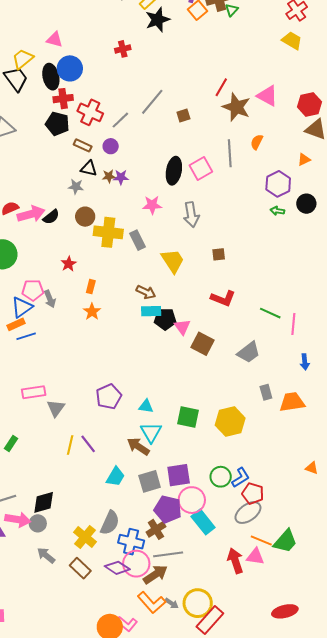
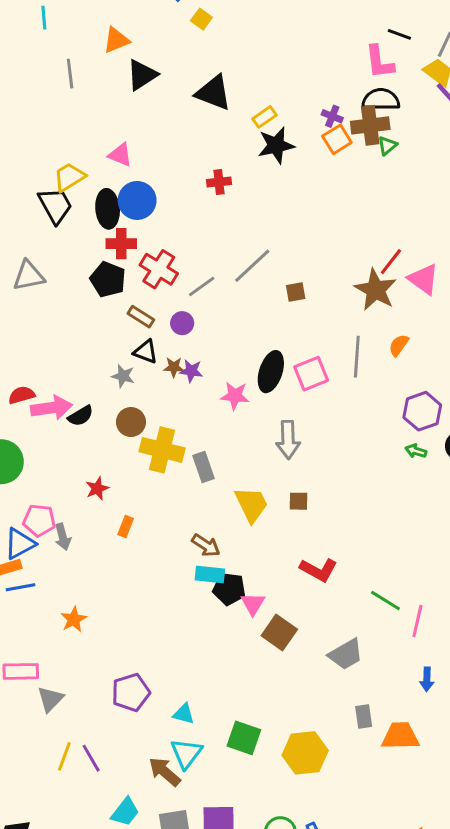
red line: (221, 87) -> (391, 262), moved
pink star: (152, 205) -> (235, 396), moved
brown square: (219, 254) -> (298, 501), moved
orange star: (92, 312) -> (74, 619), moved

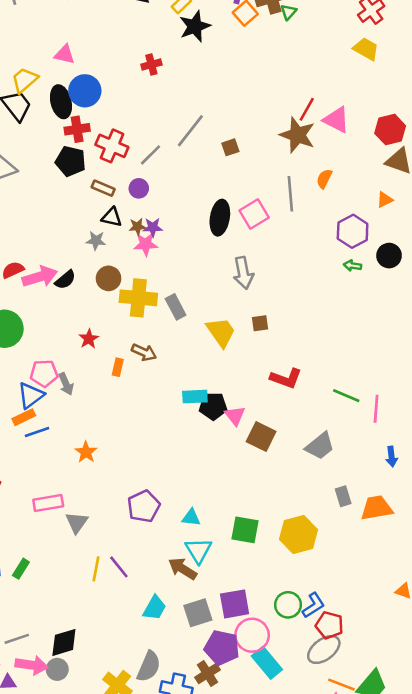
pink star: (235, 396) -> (146, 244), moved
brown arrow: (206, 545) -> (144, 352), moved

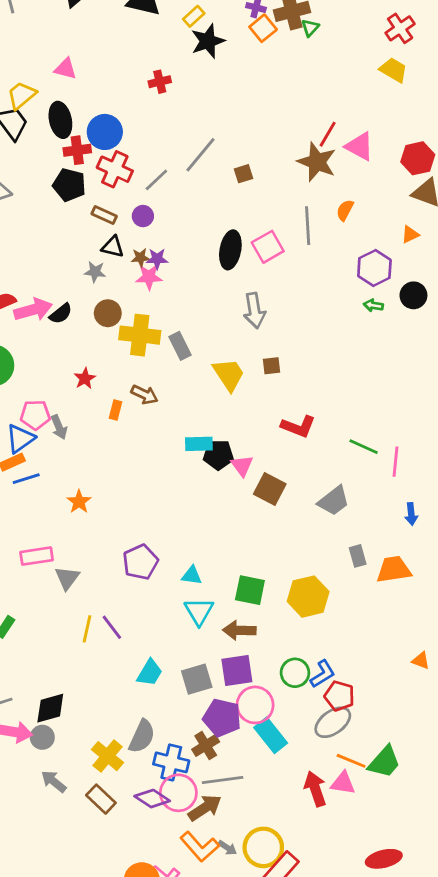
blue circle: (85, 91) -> (105, 132), moved
brown arrow: (183, 569) -> (239, 630), moved, turned -32

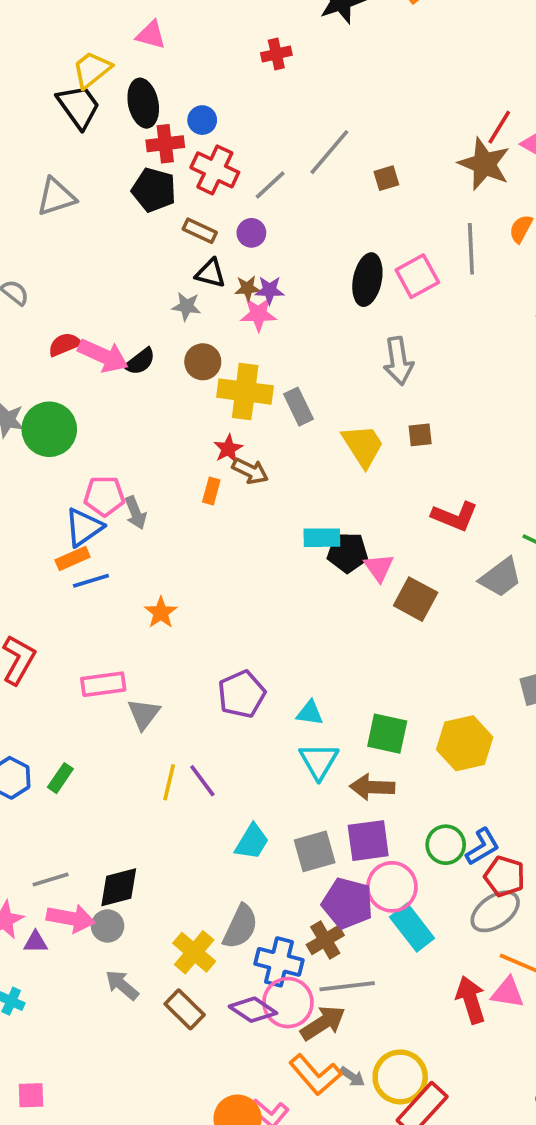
blue circle: (105, 132) -> (202, 120), size x0.6
pink arrow: (33, 310) -> (103, 356), turned 39
red star: (85, 378) -> (228, 449), moved
gray trapezoid: (334, 501) -> (501, 577), moved

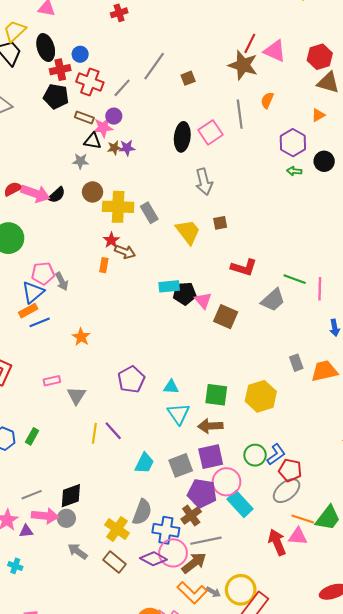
pink star: (258, 314) -> (103, 128), moved
pink rectangle: (103, 684) -> (52, 381), size x0.7

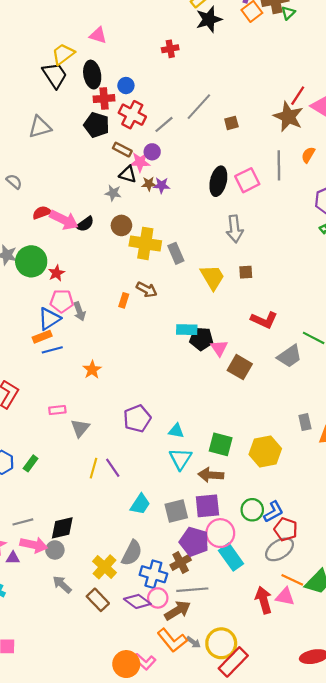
red star: (111, 240) -> (56, 273), moved
pink circle: (173, 553) -> (158, 598), size x0.7

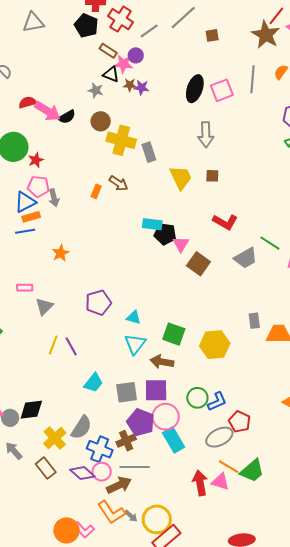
orange rectangle: (42, 337) -> (31, 217), moved
black diamond: (62, 528) -> (31, 410), moved
red pentagon: (286, 529) -> (240, 422), moved

